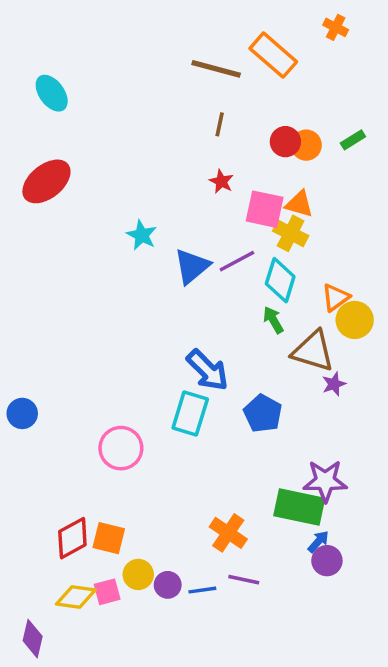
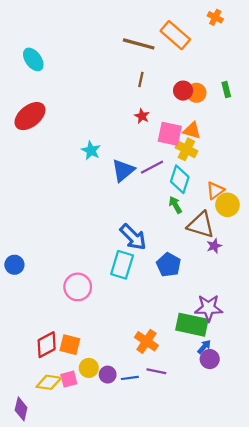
green rectangle: (353, 140) -> (226, 89), turned -72

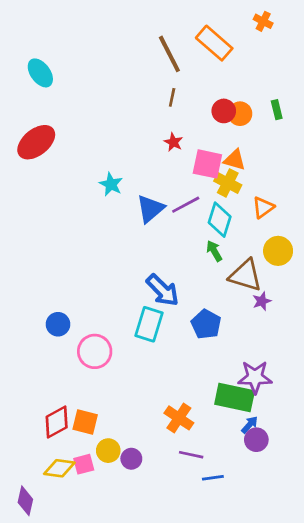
brown line: (139, 44) -> (169, 54), turned 48
orange triangle: (215, 190) -> (263, 207), moved
blue circle: (14, 265) -> (58, 324), moved
blue line: (130, 378) -> (213, 478), moved

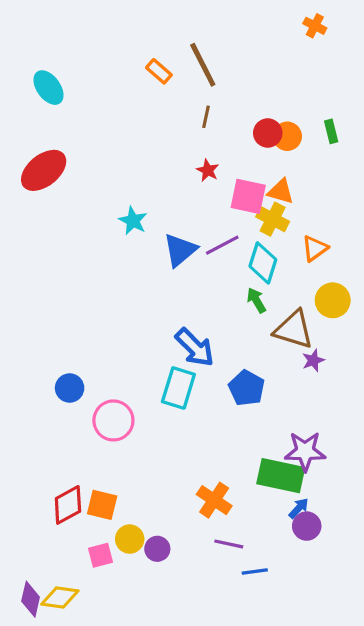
orange rectangle: (214, 43) -> (159, 71), moved, size x0.6
yellow diamond: (59, 468) -> (60, 598), moved

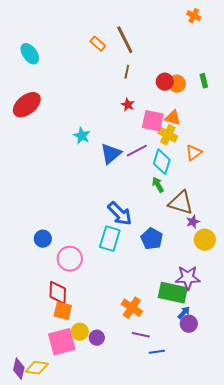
yellow circle: (333, 300) -> (205, 240), moved
red diamond: (68, 505) -> (58, 293), moved, turned -60
pink square: (100, 555) -> (62, 342), size x1.8

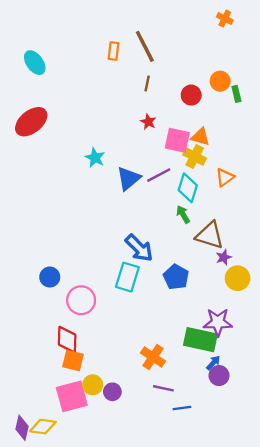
orange rectangle: (98, 44) -> (114, 51), turned 56
orange circle: (177, 84) -> (220, 81), moved

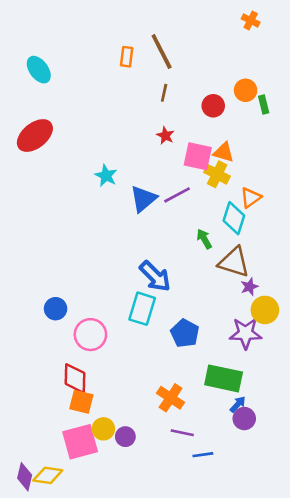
cyan diamond: (188, 188) -> (234, 218), moved
blue pentagon: (176, 277) -> (185, 333), moved
purple star: (218, 322) -> (246, 333), moved

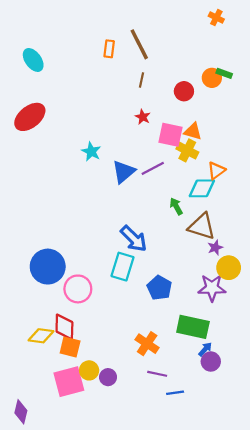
green rectangle: (264, 104) -> (224, 73), moved, turned -56
cyan diamond: (234, 218) -> (202, 188), turned 72
blue circle: (56, 309) -> (48, 267), size x1.8
yellow diamond: (48, 475) -> (41, 336), moved

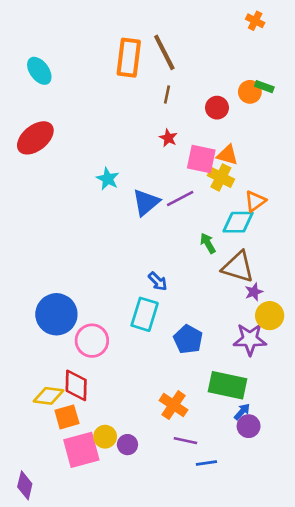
orange rectangle: (109, 49) -> (129, 58), size x1.8
blue arrow: (134, 239) -> (158, 281), size x0.6
orange square: (70, 347) -> (67, 417), moved, turned -30

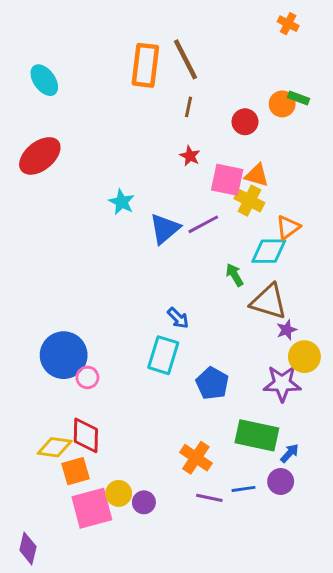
pink circle: (92, 341) -> (87, 377), moved, size x0.6
blue arrow: (242, 412) -> (290, 453), moved
blue line: (206, 463) -> (243, 489), moved

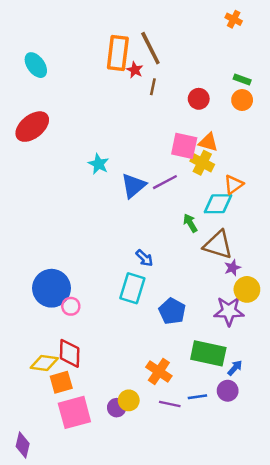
orange circle: (282, 104) -> (242, 100), moved
red star: (190, 156) -> (135, 70), moved
yellow circle: (119, 493) -> (129, 400), moved

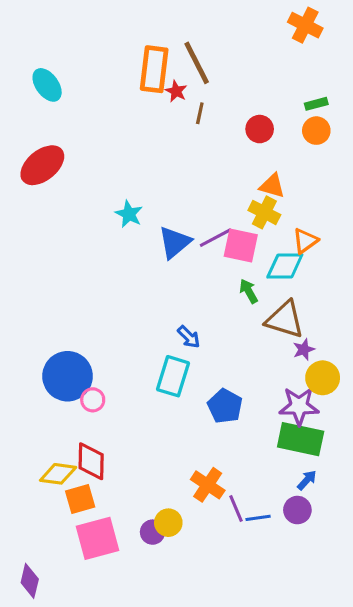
orange cross: (234, 19) -> (305, 25), size x1.5
green rectangle: (242, 80) -> (316, 104), turned -35
pink square: (184, 146) -> (241, 246), moved
green rectangle: (208, 353) -> (301, 439), moved
purple line: (170, 404) -> (236, 508), moved, turned 55

